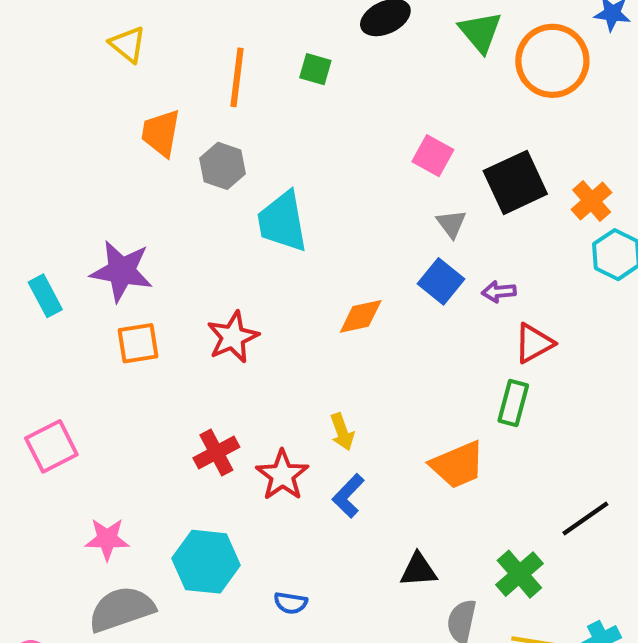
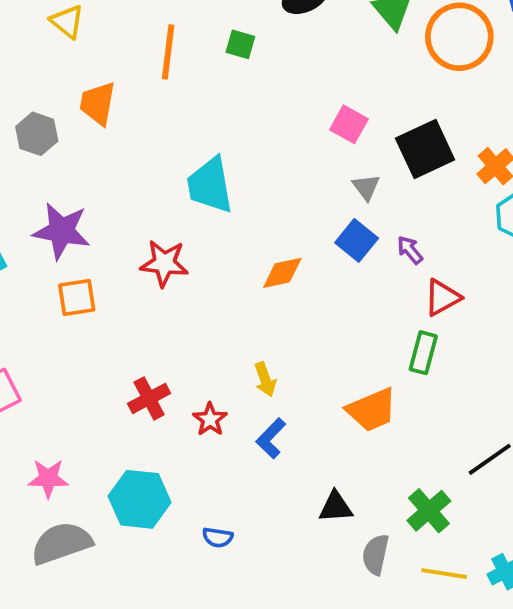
gray hexagon: (223, 166) -> (37, 134), moved
purple arrow: (499, 292) -> (410, 250), turned 56
red star: (233, 337) -> (164, 263), moved, turned 30
red star: (282, 475) -> (210, 419), size x0.7

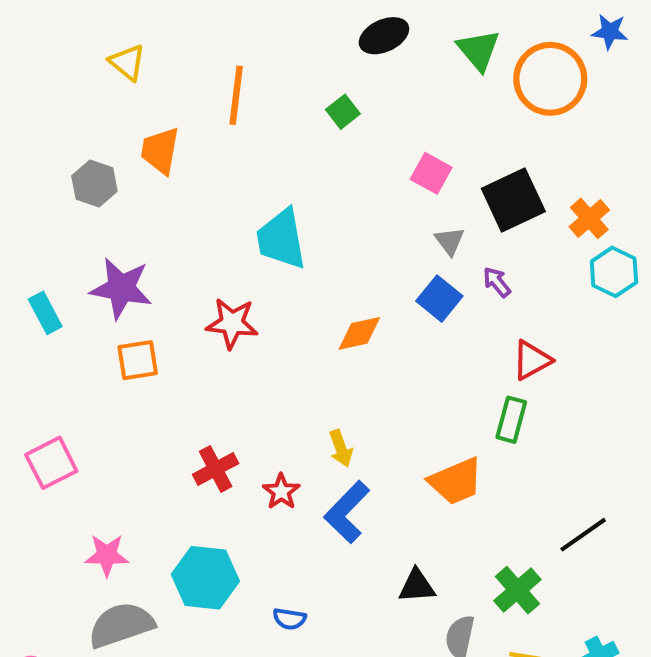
green square: (240, 44) -> (343, 112), moved, turned 36
purple arrow: (410, 250) -> (497, 282), moved
blue L-shape: (271, 438) -> (347, 512), size x1.4

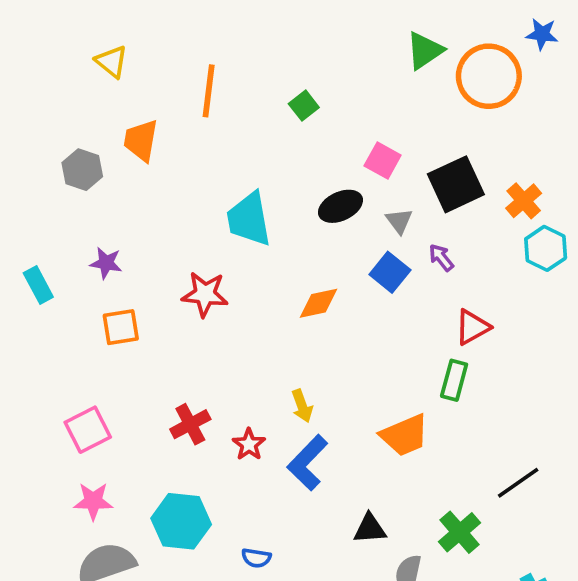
black ellipse: (384, 36) -> (340, 206), moved
green triangle: (478, 50) -> (425, 51), turned 36
purple star: (121, 288) -> (106, 263), size x0.6
pink square: (51, 463) -> (88, 430), moved

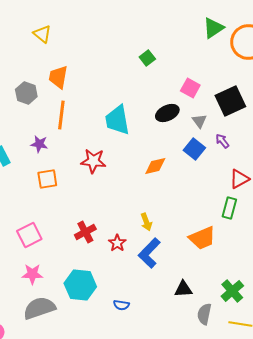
orange line: (209, 91) -> (61, 115), moved

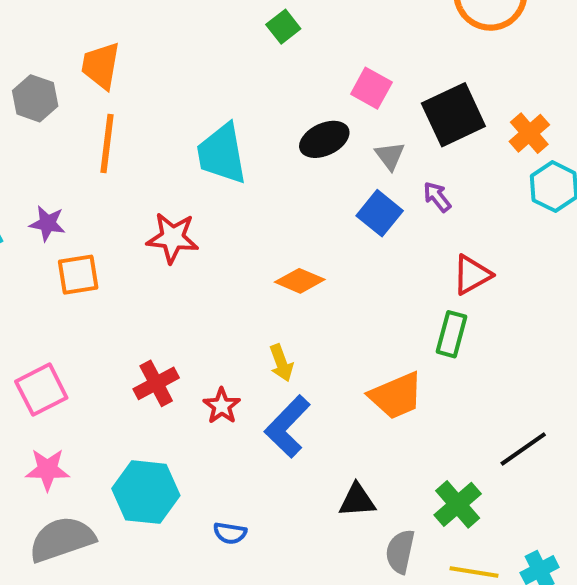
purple star: (39, 144) -> (47, 223), moved
orange diamond: (155, 166) -> (300, 281), moved, turned 35

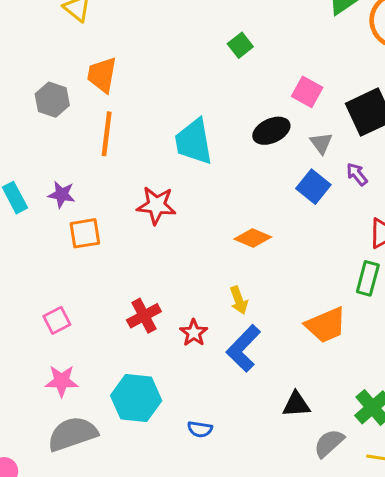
pink square: (41, 390) -> (57, 320), size x0.7
gray semicircle: (400, 552) -> (329, 443), turned 36

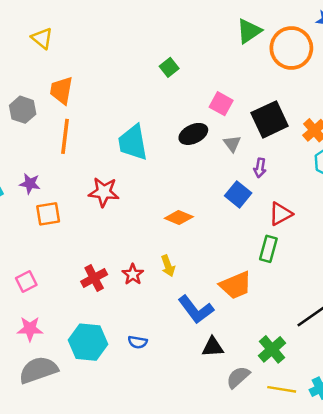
purple arrow: (357, 174) -> (260, 168), turned -132
blue square: (313, 187) -> (238, 194), moved
red star: (194, 333) -> (133, 274), moved
blue L-shape: (243, 348) -> (196, 309), moved, turned -81
blue semicircle: (200, 429) -> (138, 342), moved

